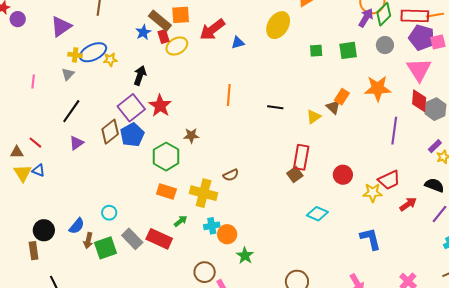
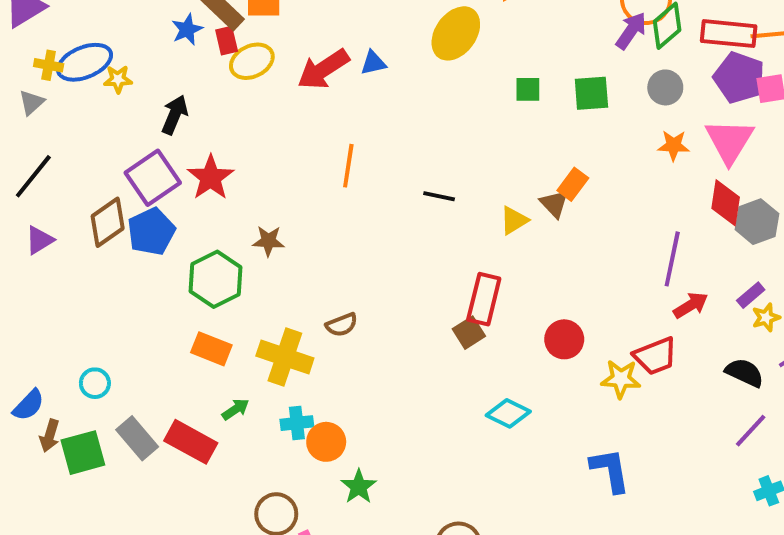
red arrow: (212, 30) -> (323, 69), moved
orange star: (378, 88) -> (674, 145), moved, size x0.6
red arrow: (408, 204) -> (691, 305), moved

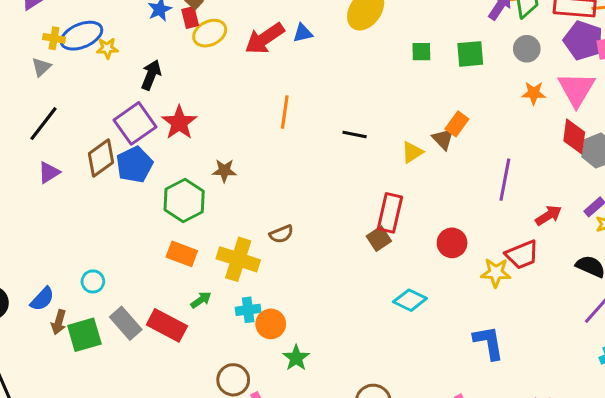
purple line: (672, 259) -> (505, 180), moved

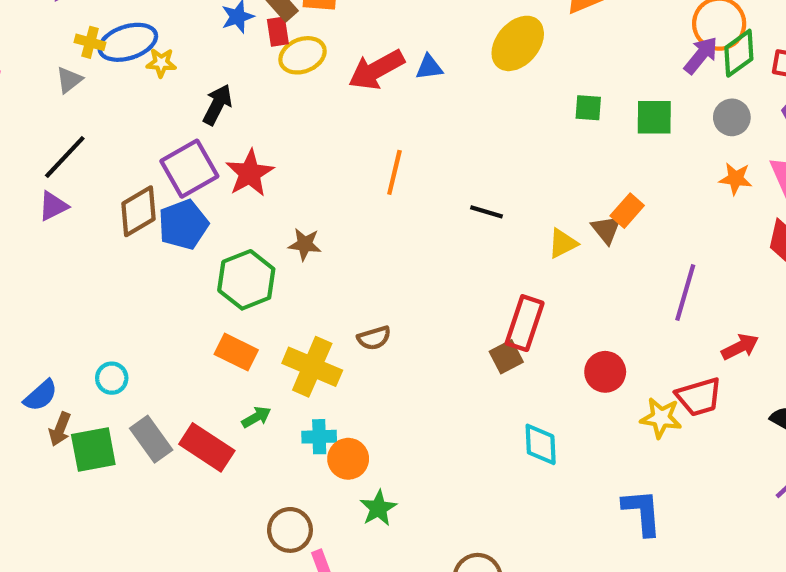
purple triangle: (49, 172) -> (53, 206), moved
cyan diamond: (410, 300) -> (541, 444), turned 56

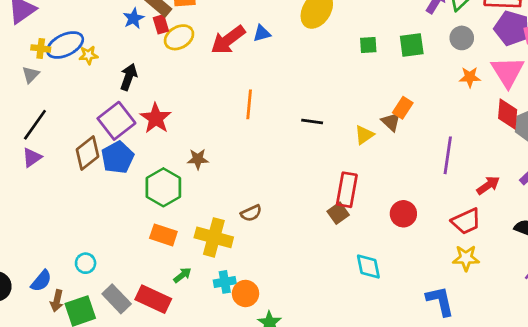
yellow star: (661, 418) -> (466, 258), moved

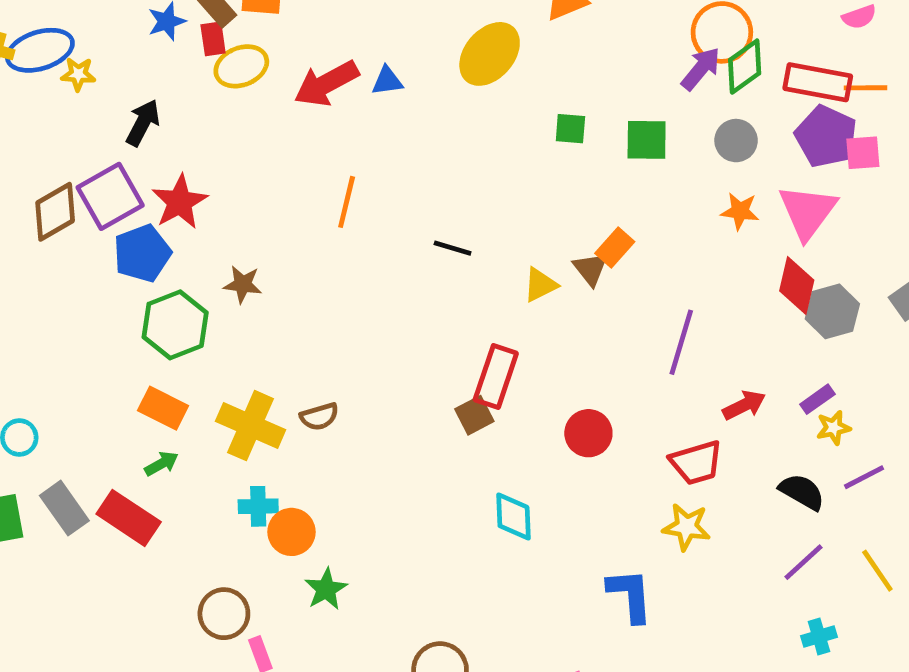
brown diamond: (87, 153) -> (55, 212), moved
blue pentagon: (118, 158) -> (142, 253), moved
brown semicircle: (251, 213) -> (319, 417), moved
green arrow: (182, 275) -> (161, 464), moved

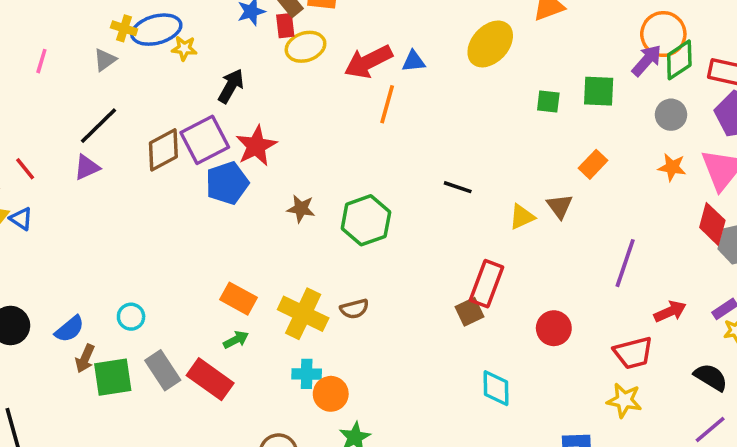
green square: (647, 140) -> (599, 91), moved
orange line: (347, 202) -> (387, 104), moved
orange rectangle: (615, 247) -> (593, 164), moved
green hexagon: (175, 325) -> (366, 220), moved

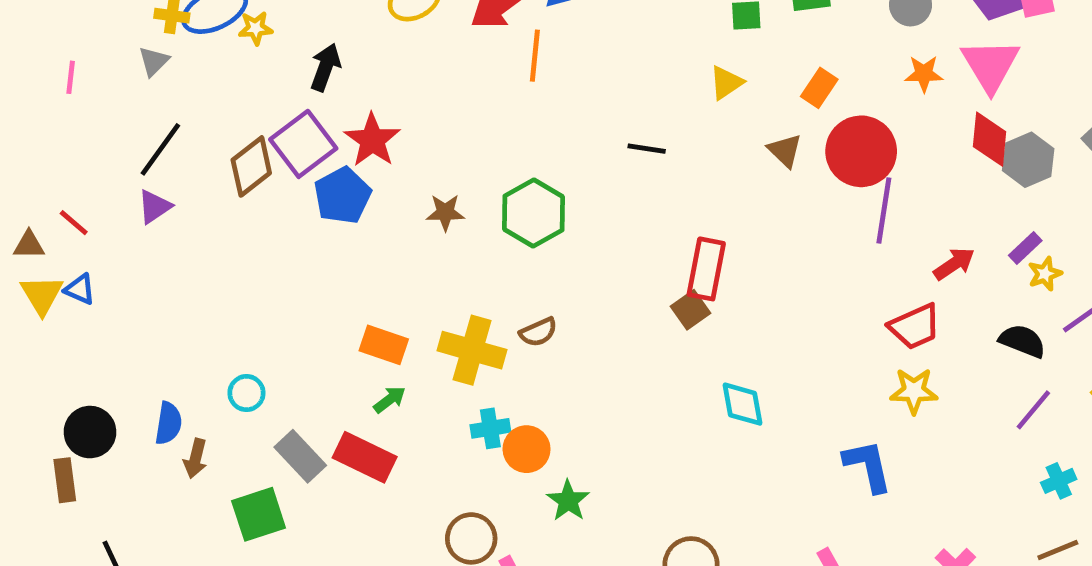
yellow triangle: (522, 217) -> (726, 83), moved
red circle: (554, 328) -> (861, 151), moved, size x1.5
blue semicircle: (70, 329) -> (168, 423), turned -32
green square: (113, 377) -> (259, 514), moved

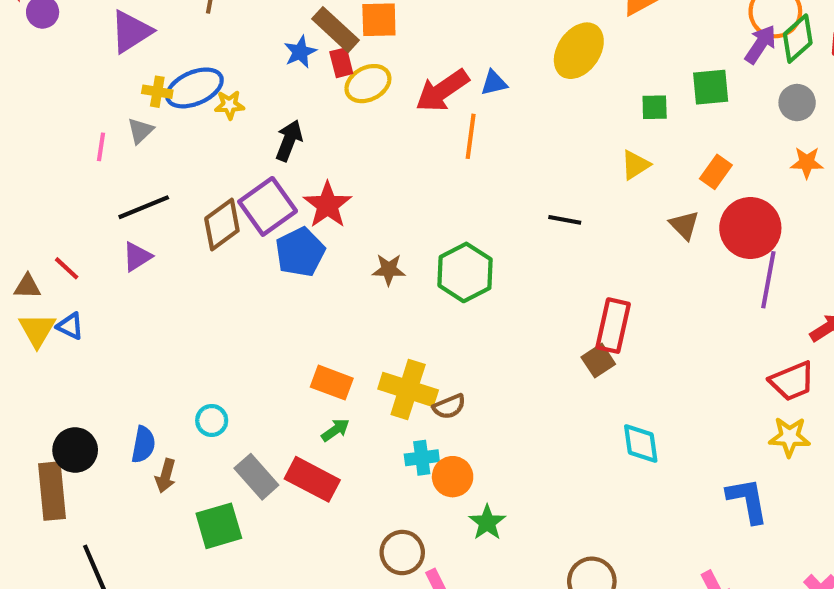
pink line: (71, 77) -> (101, 147), moved
black line: (160, 149) -> (144, 207), turned 30
brown semicircle: (538, 332) -> (449, 406), moved
brown rectangle: (65, 480) -> (52, 491), size x1.5

